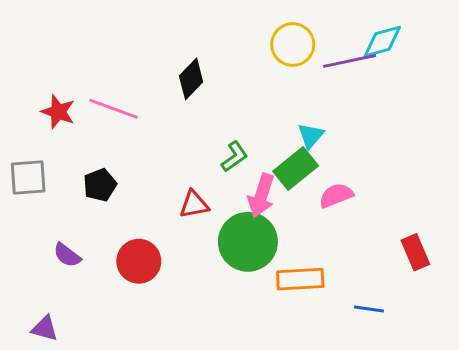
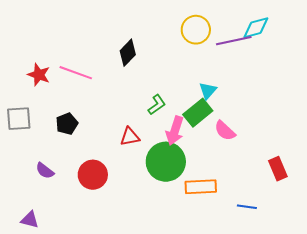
pink semicircle: (336, 195) -> (225, 131), turned -115

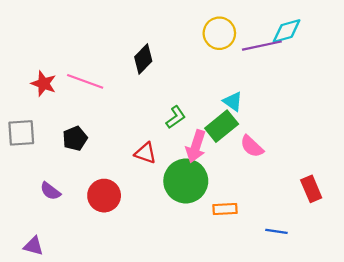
cyan triangle: (208, 91) -> (233, 102), turned -36
red triangle: (130, 137) -> (145, 153), turned 30
orange rectangle: (201, 187) -> (225, 209), size x0.7

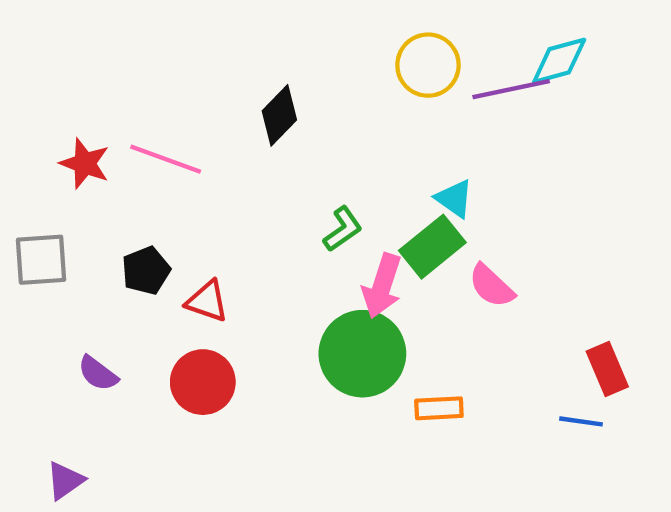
red triangle: (145, 153) -> (207, 301), moved
blue line: (276, 231) -> (581, 421), moved
purple triangle: (34, 246) -> (65, 480), turned -50

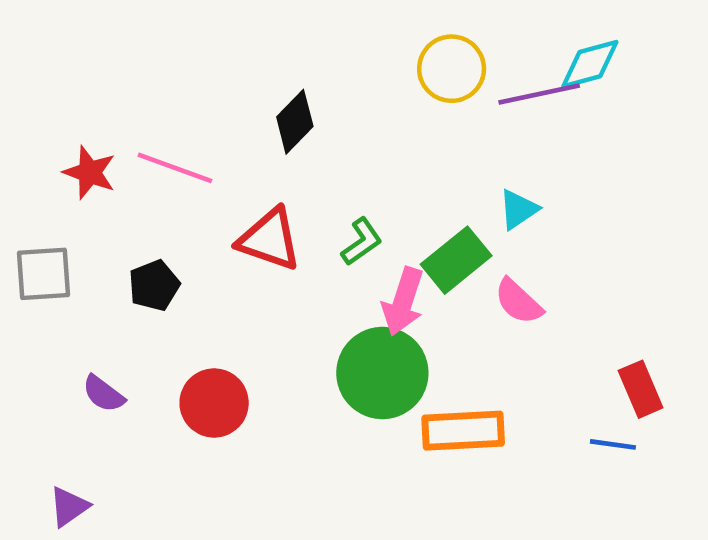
cyan triangle: (454, 198) -> (518, 209), moved, turned 51
red triangle: (207, 301) -> (269, 239), moved, size x1.4
orange rectangle: (439, 408) -> (463, 431), size x1.6

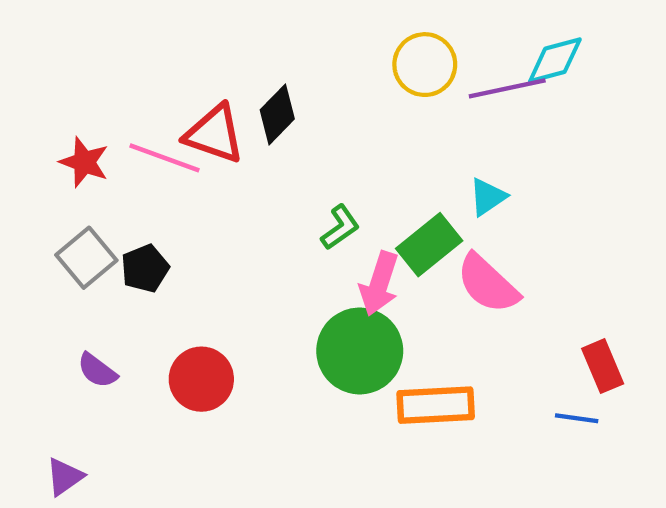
red triangle: (269, 239) -> (214, 134), moved
gray square: (43, 274) -> (86, 258), moved, turned -36
pink semicircle: (518, 302) -> (488, 284), size x1.4

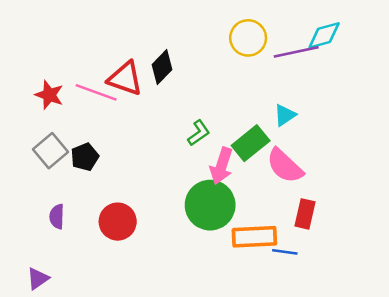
red rectangle: (603, 366) -> (305, 214), moved, turned 36
purple semicircle: (97, 370) -> (57, 216), turned 55
blue line: (577, 418) -> (285, 252), moved

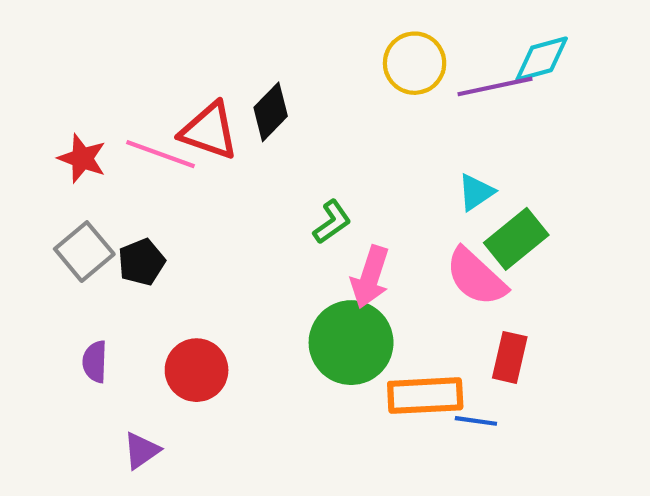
green rectangle: (251, 143) -> (516, 239), moved
purple triangle: (38, 279) -> (141, 451), moved

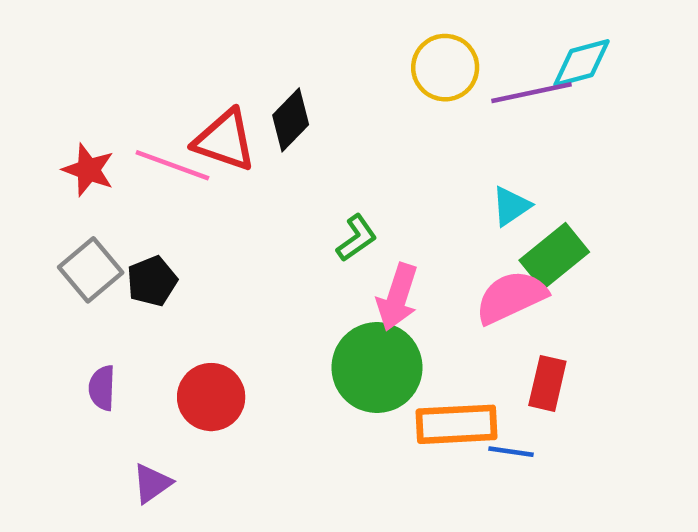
pink semicircle: (476, 277) -> (511, 297), turned 112

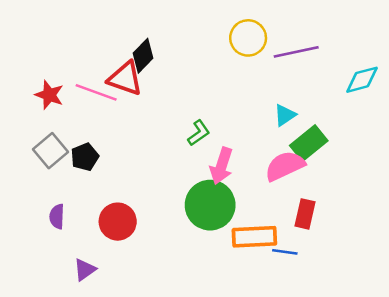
cyan diamond: (581, 63) -> (362, 80), moved
black diamond: (291, 120) -> (143, 56), moved

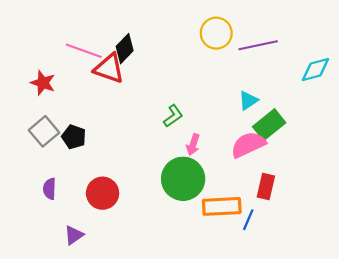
pink line: (96, 92) -> (84, 51), moved
black pentagon: (85, 157) -> (74, 137), turned -30
pink arrow: (221, 166) -> (193, 145), size x0.7
blue line: (285, 252) -> (248, 220), turned -75

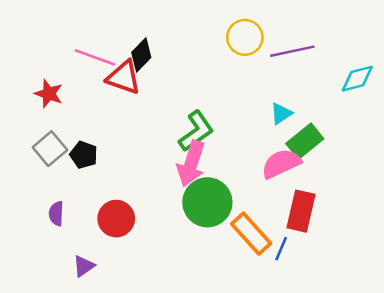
green L-shape: (173, 116) -> (196, 131), size x1.6
pink arrow: (193, 145) -> (191, 164), moved, size x1.8
red rectangle: (266, 187) -> (301, 211), size x1.4
orange rectangle: (222, 206) -> (251, 234), turned 51

